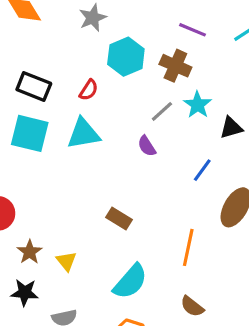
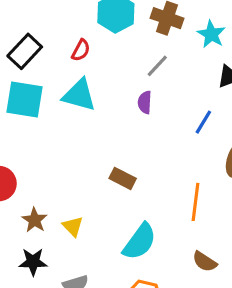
black rectangle: (34, 86) -> (25, 51), turned -64
cyan star: (198, 105) -> (211, 34), moved
cyan triangle: (83, 134) -> (79, 95), turned 30
purple semicircle: (147, 146) -> (145, 102), turned 40

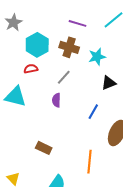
cyan star: (211, 34) -> (97, 57), turned 30
red semicircle: (81, 50) -> (31, 69), moved, turned -128

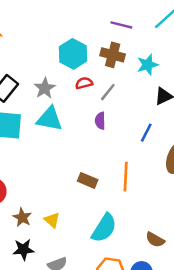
gray star: (13, 23) -> (45, 88), moved
red semicircle: (31, 69) -> (84, 83), moved
orange line: (90, 162) -> (126, 177), moved

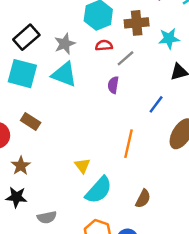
brown cross: (113, 55) -> (137, 23), turned -30
brown rectangle: (88, 180) -> (31, 121), moved
yellow triangle: (52, 220) -> (82, 166), moved
brown semicircle: (155, 240) -> (143, 199), moved, turned -102

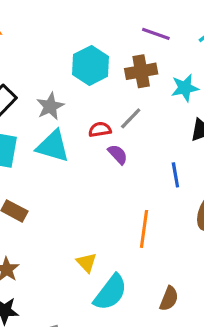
red semicircle: (104, 45) -> (100, 130), moved
purple semicircle: (113, 85) -> (118, 154), turned 133
blue line: (156, 104) -> (175, 175), turned -42

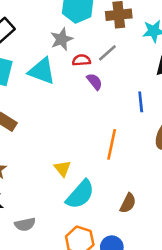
gray star: (50, 106) -> (62, 39), moved

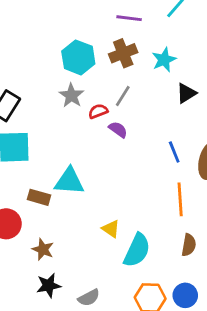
cyan triangle: (42, 71) -> (69, 181), moved
blue line: (141, 102) -> (174, 152), moved
orange line: (112, 144) -> (180, 199), moved

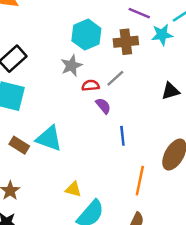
cyan star: (164, 60) -> (162, 35), moved
blue line: (174, 152) -> (122, 136), moved
yellow triangle: (111, 229) -> (73, 189), turned -36

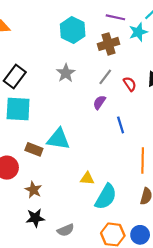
cyan hexagon: (86, 35) -> (73, 30), moved
red semicircle: (91, 85) -> (130, 84), moved, turned 72
purple semicircle: (103, 106) -> (99, 102), turned -96

